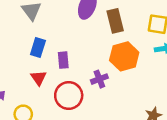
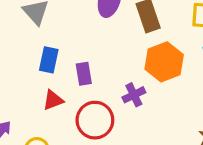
red triangle: (39, 78) -> (53, 100), turned 49

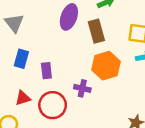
purple cross: (134, 95) -> (82, 88), turned 35
red triangle: (53, 100) -> (23, 98), moved

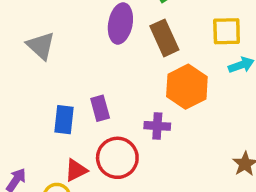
blue rectangle: (21, 59) -> (64, 120), moved
red triangle: (23, 98) -> (76, 170), moved

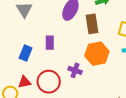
purple rectangle: (100, 108) -> (50, 43), moved

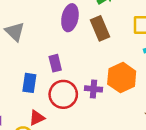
orange hexagon: (97, 54) -> (122, 78), moved
red circle: (49, 82) -> (63, 94), moved

